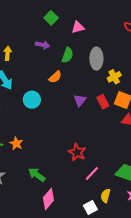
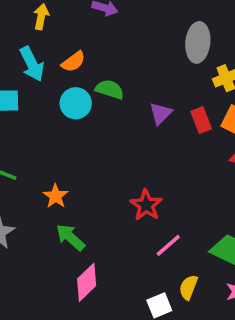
green semicircle: (67, 55) -> (110, 89), moved, turned -98
orange semicircle: (55, 77) -> (73, 62), moved
orange star: (16, 143) -> (56, 196), moved

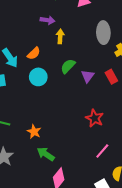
yellow arrow: (41, 17) -> (60, 36), moved
green semicircle: (110, 89) -> (68, 66), moved, turned -56
red star: (146, 205) -> (95, 118), moved

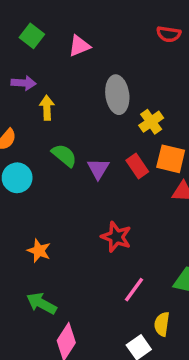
green semicircle: (68, 66) -> (64, 155), turned 91
orange star: (34, 132) -> (39, 251), moved

